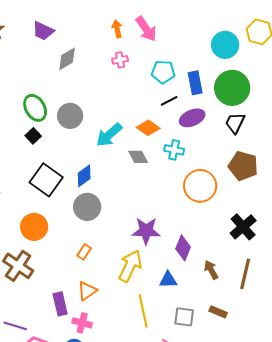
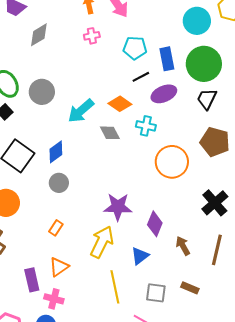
gray circle: (87, 207) -> (59, 183), size x0.7
blue triangle: (168, 280) -> (140, 256), turned -36

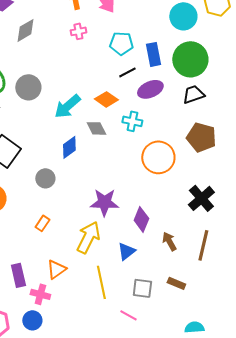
black trapezoid: (207, 99) -> (193, 94), turned 45
blue diamond: (56, 152) -> (69, 147), moved
orange triangle: (59, 267) -> (56, 269), moved

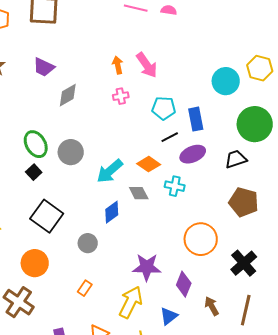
green circle: (190, 59) -> (255, 124), moved
orange circle: (158, 157) -> (201, 239), moved

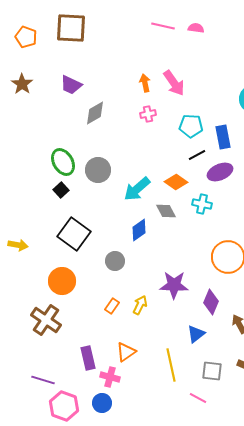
yellow arrow: (131, 302) -> (140, 305), moved, size x0.6

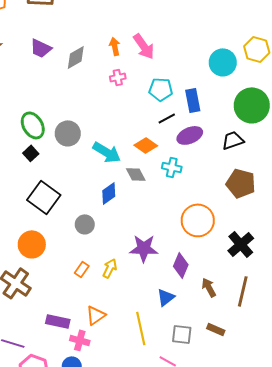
gray diamond: (95, 113) -> (76, 57), moved
cyan arrow: (137, 189) -> (107, 152), turned -108
purple rectangle: (88, 358) -> (58, 321), turned -65

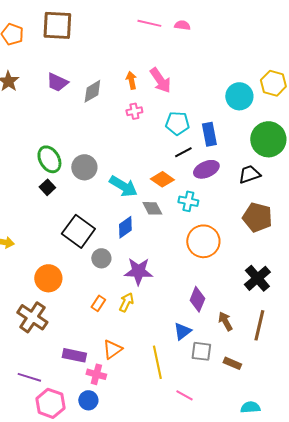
black square: (44, 197) -> (78, 231), moved
orange circle: (198, 220) -> (203, 241), moved
purple star: (144, 248) -> (138, 271), moved
gray square: (182, 334) -> (201, 351), moved

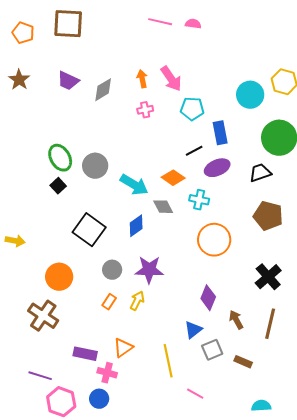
cyan pentagon: (177, 123) -> (192, 109), moved
gray circle: (101, 258) -> (112, 270), moved
gray square: (201, 351) -> (212, 350), turned -30

